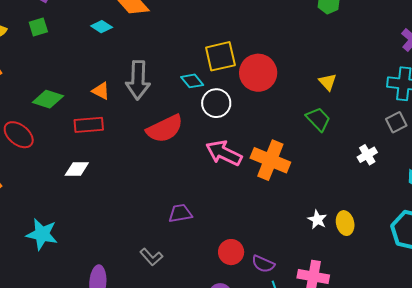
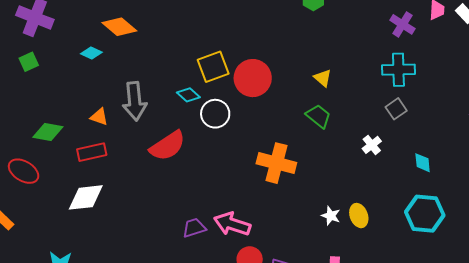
pink arrow: (224, 153) -> (232, 224), moved
white diamond: (77, 169) -> (86, 197), size x1.5

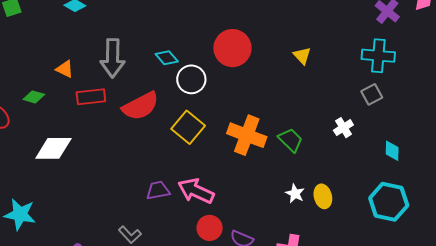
yellow square: (213, 67) -> (188, 127), moved, turned -36
green trapezoid: (318, 116) -> (291, 140), moved
orange triangle: (99, 117) -> (65, 69), moved
green diamond: (48, 132) -> (34, 97), moved, size x0.7
red rectangle: (92, 152) -> (91, 97), moved

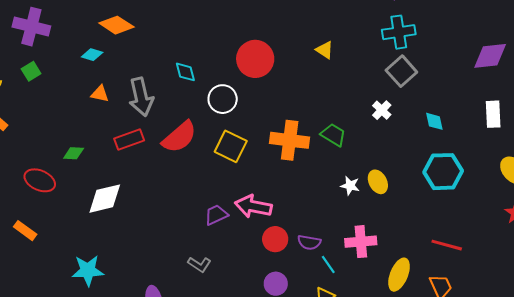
cyan diamond: (167, 58) -> (185, 72), moved, turned 40
orange triangle: (65, 69) -> (100, 94), moved
gray square: (372, 94) -> (401, 71), size x1.4

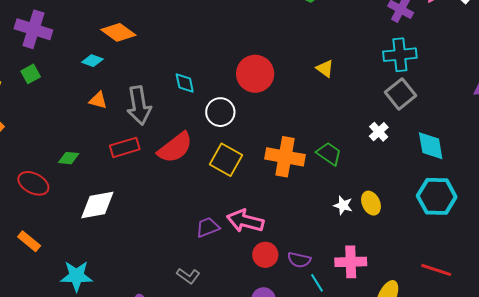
cyan diamond: (434, 121) -> (431, 146), size x1.5
orange rectangle: (25, 231) -> (29, 241), moved

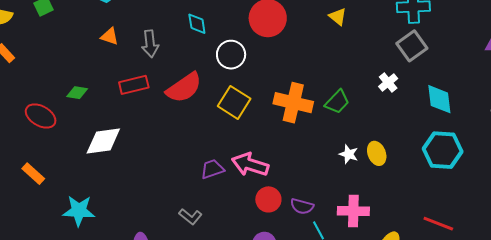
gray arrow: (139, 105) -> (150, 44), size x0.7
green trapezoid: (329, 154) -> (337, 102), turned 96

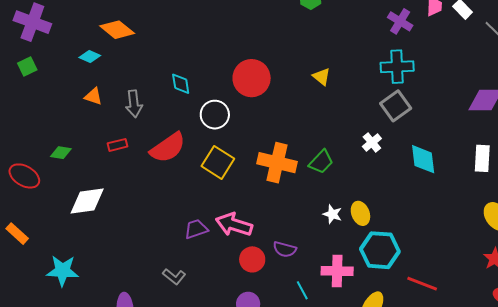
red rectangle: (134, 85) -> (118, 145), size x0.7
cyan hexagon: (443, 150) -> (380, 250), moved
purple semicircle: (302, 206) -> (285, 249), moved

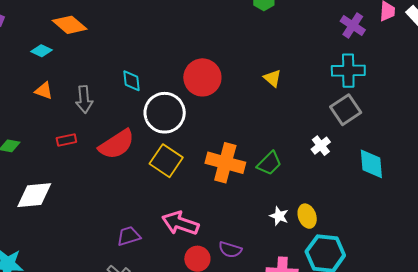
white circle: (215, 115) -> (165, 113), size x1.4
purple trapezoid: (196, 229) -> (129, 236), moved

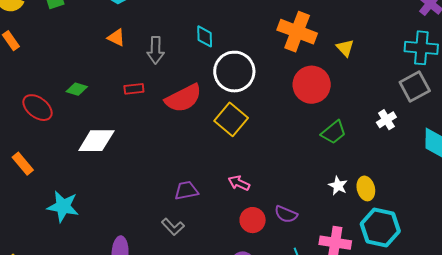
red circle: (202, 77) -> (312, 85), moved
orange cross: (225, 163) -> (297, 32), moved
pink arrow: (180, 223) -> (239, 183), size x0.6

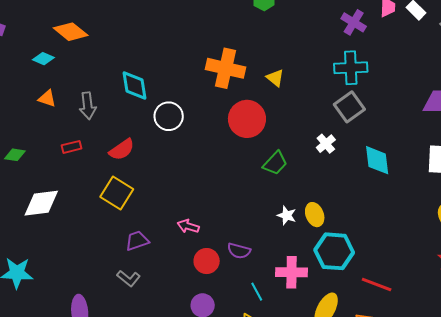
cyan diamond: (205, 36) -> (134, 86), size x1.4
white circle: (234, 72) -> (169, 116), size x0.7
red semicircle: (183, 98) -> (122, 150), size x0.7
yellow square: (231, 119) -> (117, 193), moved

